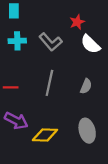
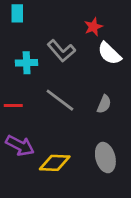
cyan cross: (17, 41) -> (27, 63), moved
gray line: (49, 83) -> (60, 100), turned -65

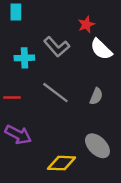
gray ellipse: (105, 158) -> (97, 146), turned -30
yellow diamond: (55, 163) -> (62, 163), moved

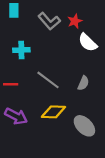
gray L-shape: (57, 47) -> (49, 21), moved
yellow diamond: (62, 163) -> (53, 112), moved

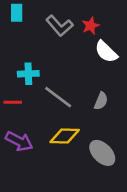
cyan cross: (21, 50) -> (28, 74), moved

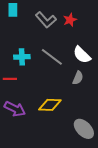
white semicircle: (106, 52) -> (82, 55), moved
gray line: (58, 97) -> (52, 57), moved
gray ellipse: (102, 153) -> (84, 129), moved

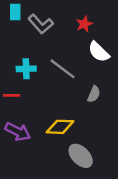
gray L-shape: (46, 20) -> (41, 24), moved
white semicircle: (82, 55) -> (99, 52), moved
gray ellipse: (84, 129) -> (81, 156), moved

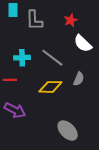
gray L-shape: (41, 24) -> (34, 20), turned 40
yellow diamond: (60, 127) -> (50, 87), moved

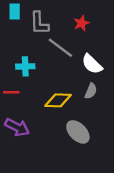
white semicircle: (83, 43) -> (92, 64), moved
gray line: (52, 58) -> (60, 48), moved
gray ellipse: (68, 130) -> (78, 132), moved

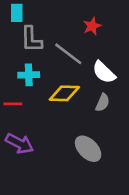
gray L-shape: (39, 23) -> (31, 39), moved
yellow diamond: (58, 100) -> (64, 93), moved

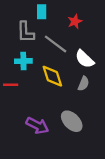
cyan rectangle: (17, 13) -> (42, 12), moved
yellow diamond: (64, 93) -> (52, 76), turned 70
purple arrow: (19, 143) -> (37, 125), moved

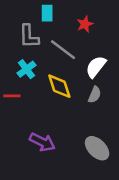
white semicircle: (85, 59) -> (96, 67), turned 84
cyan cross: (23, 61) -> (26, 69), turned -35
gray ellipse: (72, 121) -> (97, 148), moved

